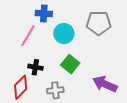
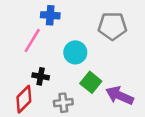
cyan circle: (64, 34) -> (75, 52), moved
green square: (70, 64) -> (91, 82), moved

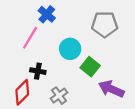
blue cross: (50, 15) -> (47, 14), turned 36
green square: (91, 82) -> (90, 67), moved
gray cross: (63, 103) -> (59, 96), turned -30

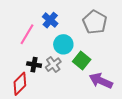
blue cross: (47, 14) -> (50, 20), moved
gray pentagon: (105, 24) -> (95, 22), turned 30
gray cross: (59, 96) -> (53, 65), moved

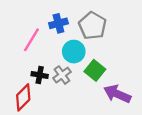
blue cross: (50, 20) -> (58, 23), turned 35
gray pentagon: (95, 22) -> (93, 26), moved

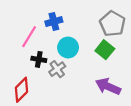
gray pentagon: (93, 26) -> (112, 24), moved
green square: (95, 70) -> (105, 50), moved
black cross: (40, 75) -> (39, 59), moved

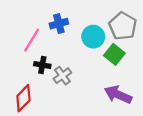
cyan circle: (68, 48) -> (93, 37), moved

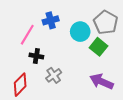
gray cross: (62, 76) -> (54, 75), moved

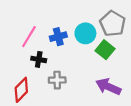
blue cross: (51, 20) -> (58, 37), moved
gray cross: (54, 75) -> (57, 80), turned 35

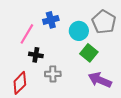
blue cross: (58, 37) -> (51, 20), moved
green square: (105, 50) -> (89, 53), moved

